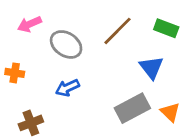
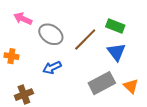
pink arrow: (30, 24) -> (23, 19), turned 48
green rectangle: (166, 28) -> (115, 26), moved
brown line: (117, 31) -> (85, 39), moved

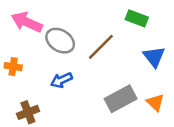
pink arrow: (23, 19) -> (27, 22), size x1.4
green rectangle: (115, 26) -> (137, 18), moved
blue triangle: (116, 52) -> (154, 57), moved

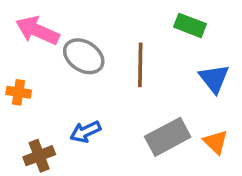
brown line: (101, 47) -> (140, 65), turned -44
blue arrow: (61, 80) -> (85, 132), moved

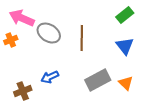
green rectangle: (190, 25) -> (125, 15), moved, turned -60
orange cross: (19, 92) -> (11, 40), moved, turned -32

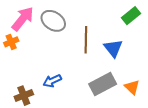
pink arrow: (22, 18) -> (23, 19), turned 105
gray ellipse: (49, 33) -> (53, 21), moved
blue triangle: (125, 46) -> (113, 48), moved

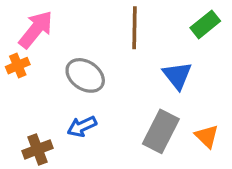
gray ellipse: (53, 21) -> (85, 75), moved
brown line: (86, 40) -> (135, 28), moved
gray rectangle: (103, 84) -> (161, 131), turned -35

